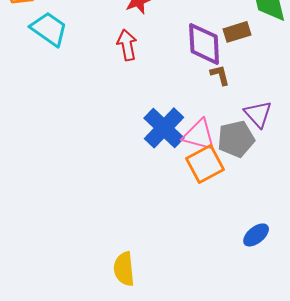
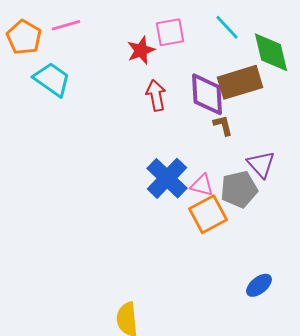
brown rectangle: (237, 32) -> (240, 82), size x1.6
red arrow: (127, 45) -> (156, 95), moved
pink triangle: (199, 135) -> (202, 185), size x0.7

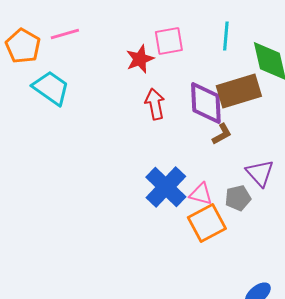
cyan line: (227, 27) -> (226, 36), turned 48
brown L-shape: (223, 125) -> (222, 134), turned 75
gray pentagon: (239, 189) -> (238, 198), size x0.7

